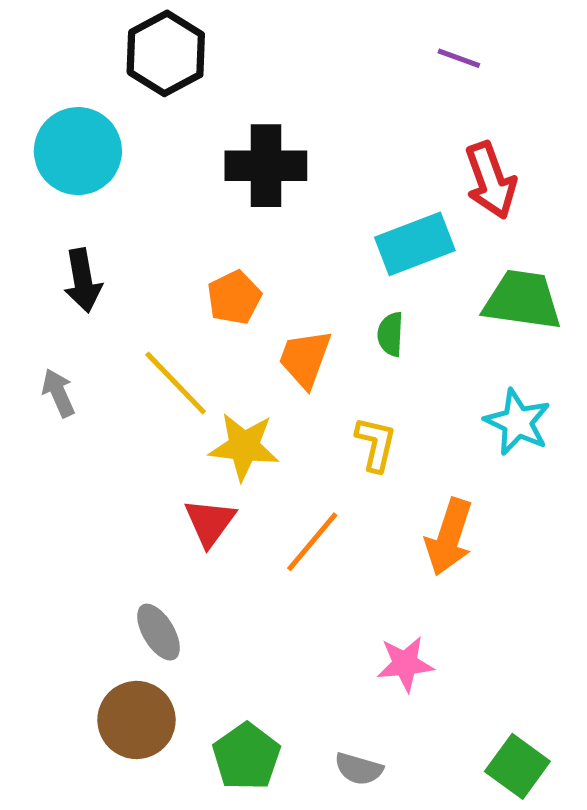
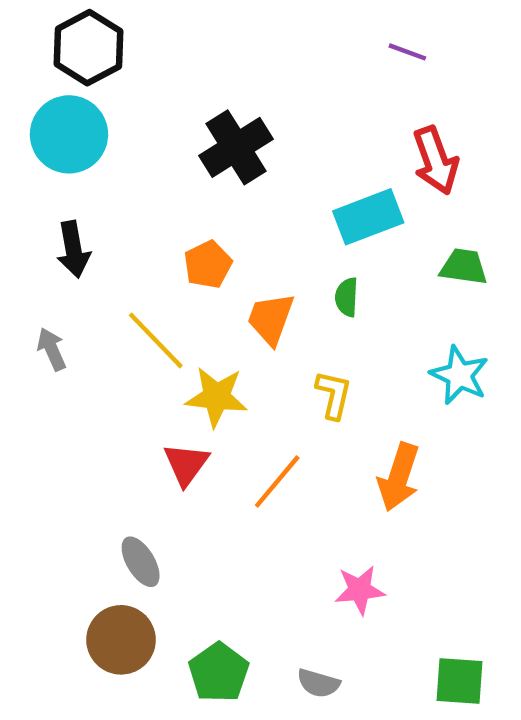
black hexagon: (166, 53) -> (88, 48), moved
black cross: (266, 166) -> (236, 147), turned -32
green trapezoid: (522, 300) -> (464, 267), size x0.7
green square: (517, 766) -> (459, 681), turned -32

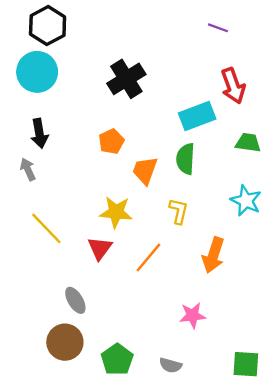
green semicircle: (347, 297) -> (186, 159), size x1.5
yellow line: (156, 340) -> (46, 228), moved
gray arrow: (52, 349) -> (28, 169), moved

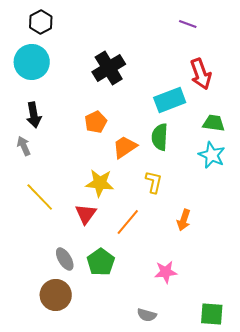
black hexagon: (48, 26) -> (41, 22), size x0.7
orange trapezoid: (145, 170) -> (125, 147), turned 36
cyan star: (246, 201) -> (212, 155), moved
orange arrow: (213, 255) -> (184, 220), size x0.7
green pentagon: (117, 359) -> (101, 262), moved

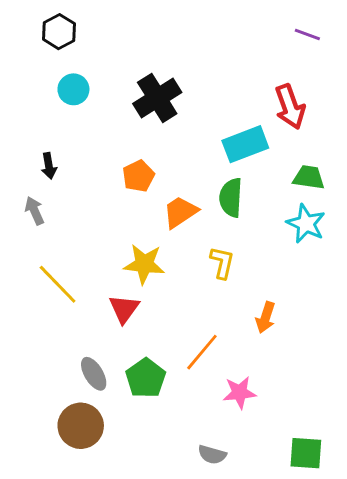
purple line: (188, 24) -> (307, 34), moved
cyan circle: (32, 62) -> (73, 89), moved, size x0.6
black arrow: (34, 115) -> (49, 166), size x0.7
orange line: (128, 222) -> (202, 352), moved

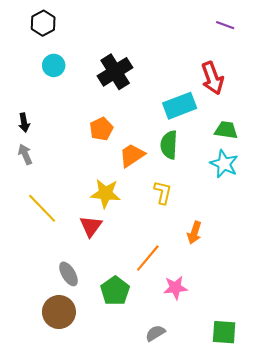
black arrow: (49, 166) -> (24, 123), moved
green pentagon: (146, 378) -> (115, 291), moved
gray semicircle: (212, 455) -> (155, 333), turned 132

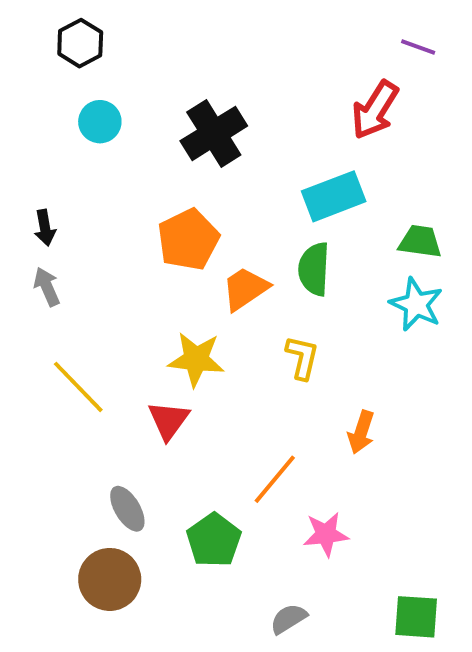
red arrow: (212, 78) -> (375, 110), moved, turned 52
orange pentagon: (101, 129) -> (188, 240), size x1.4

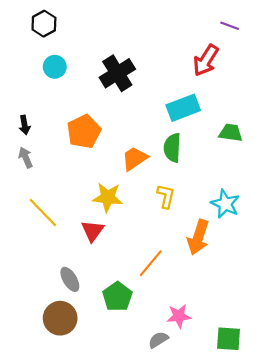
orange pentagon: (188, 240) -> (84, 132), moved
cyan star: (416, 304) -> (225, 204), moved
orange arrow: (361, 432) -> (198, 237), size x1.5
pink star: (326, 534) -> (179, 316), moved

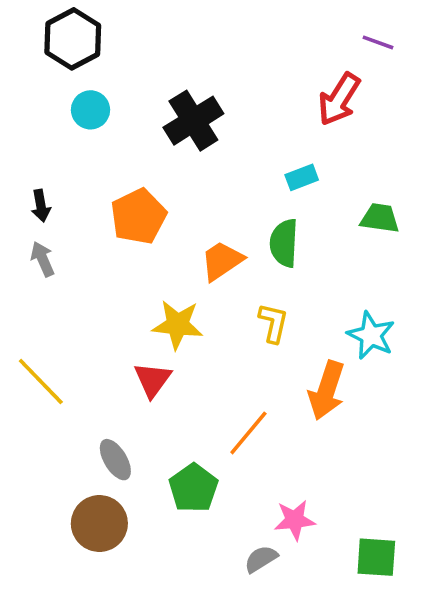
black hexagon: (44, 24) -> (73, 39), size x1.4
cyan rectangle: (183, 108) -> (302, 177), size x0.6
yellow line: (43, 212) -> (41, 381), moved

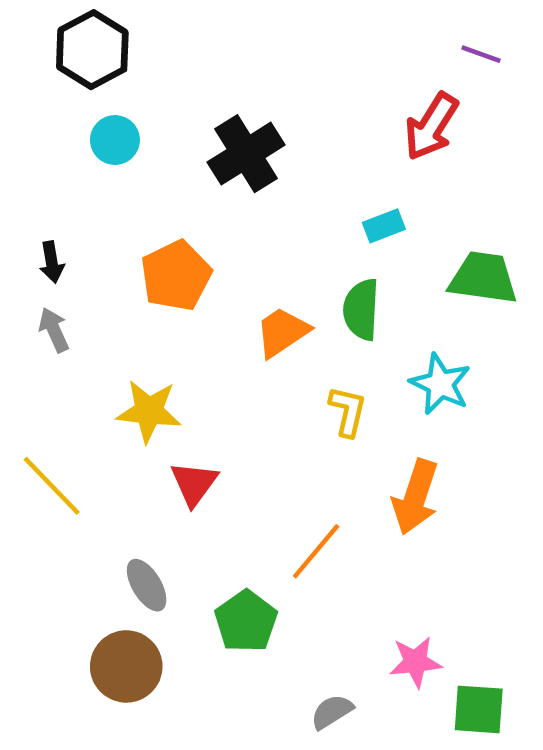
green trapezoid: (380, 218) -> (483, 278), size x1.4
yellow star: (177, 325) -> (149, 411), moved
cyan star: (371, 335) -> (440, 384), moved
pink star: (295, 520) -> (415, 662), moved

